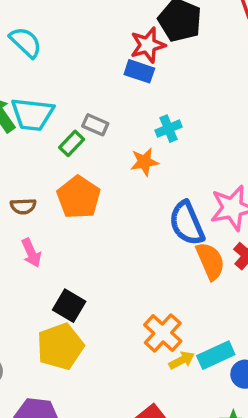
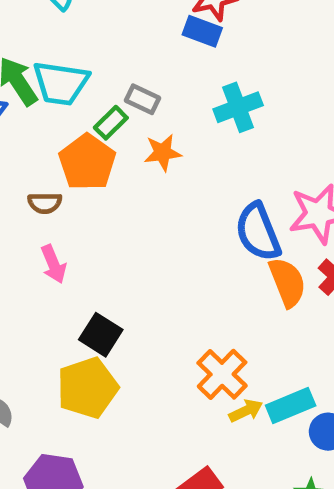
cyan cross: (168, 129) -> (238, 107), size x1.4
orange star: (144, 162) -> (163, 153), moved
orange pentagon: (79, 197) -> (87, 162), moved

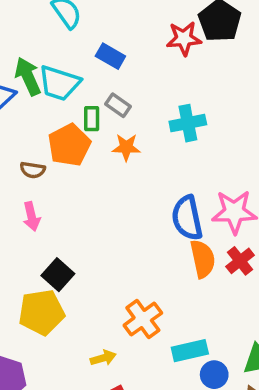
blue rectangle: (202, 31) -> (110, 56), moved
green rectangle: (111, 123) -> (92, 119), turned -55
yellow arrow: (246, 411) -> (103, 358), moved

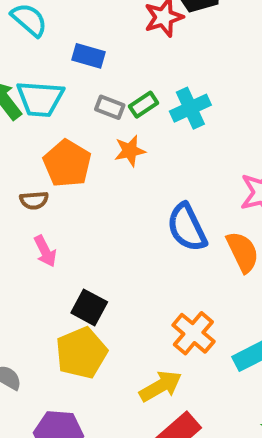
green rectangle: (92, 119) -> (144, 105), moved, turned 70
blue semicircle: (187, 218) -> (187, 227), moved
yellow arrow: (103, 358) -> (161, 386), size x1.5

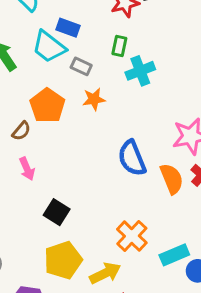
cyan trapezoid: (40, 99) -> (49, 47), moved, turned 30
green rectangle: (144, 105) -> (119, 46), moved, turned -48
brown semicircle: (34, 200) -> (21, 131), turned -48
yellow pentagon: (81, 353) -> (63, 260), moved

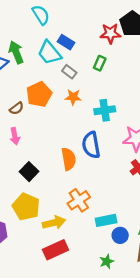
cyan cross: (140, 71) -> (105, 110), moved
orange semicircle: (172, 179) -> (69, 159), moved
yellow pentagon: (63, 260) -> (26, 207), turned 30

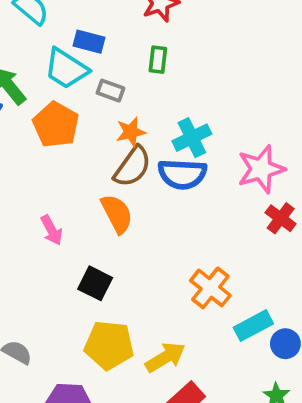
orange pentagon: (39, 94) -> (56, 125), moved
brown semicircle: (17, 108) -> (133, 167), moved, size x1.6
blue semicircle: (91, 145) -> (182, 174), moved, turned -60
orange semicircle: (69, 159) -> (117, 214), moved
orange cross: (79, 200) -> (210, 288), moved

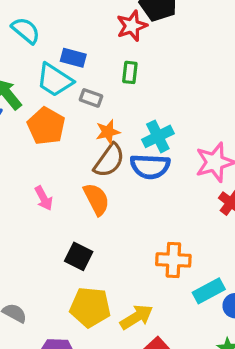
pink arrow: (52, 230) -> (44, 198), moved
orange cross: (210, 288) -> (173, 260), turned -36

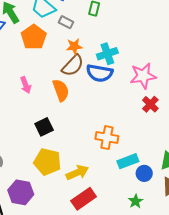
black square: (79, 256) -> (44, 127), turned 30

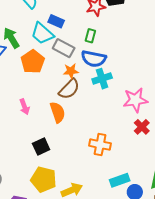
gray rectangle: (66, 22) -> (64, 48), size x1.5
blue semicircle: (100, 73) -> (94, 59), moved
orange cross: (107, 138) -> (100, 145), moved

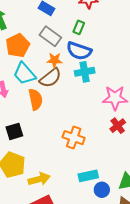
cyan trapezoid: (42, 33) -> (24, 74), moved

